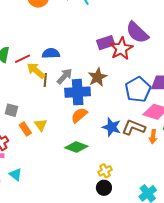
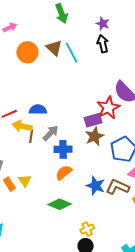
purple rectangle: (106, 43) -> (93, 120), moved
yellow arrow: (36, 71) -> (22, 126), turned -30
brown star: (98, 77) -> (94, 136), moved
blue cross: (78, 92) -> (63, 149), size x0.7

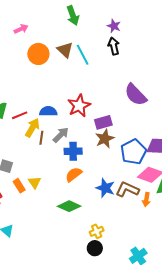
red star: (108, 108) -> (79, 106), moved
yellow arrow: (22, 126) -> (32, 128), turned 108

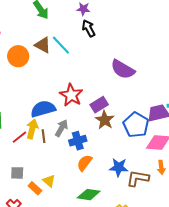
blue semicircle: (48, 111) -> (43, 109), size x1.4
red line: (20, 115) -> (19, 137), moved
brown L-shape: (127, 189) -> (138, 178), moved

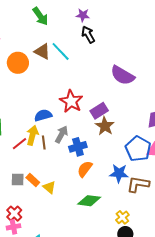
blue semicircle: (43, 109) -> (43, 115), size x0.7
blue pentagon: (136, 125) -> (138, 149), moved
orange rectangle: (35, 188) -> (33, 180), moved

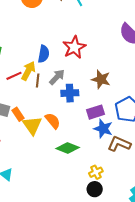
purple rectangle: (99, 111) -> (95, 112), moved
blue semicircle: (43, 115) -> (44, 54), turned 102
brown star: (105, 126) -> (101, 79), turned -30
orange semicircle: (85, 169) -> (53, 121), moved, turned 90
yellow triangle: (49, 187) -> (32, 125), size x1.5

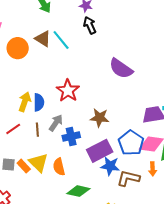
yellow arrow: (28, 71) -> (25, 102), moved
purple rectangle: (95, 112) -> (100, 151), size x1.4
orange semicircle: (53, 121) -> (59, 167), turned -144
yellow triangle: (32, 125) -> (38, 163), moved

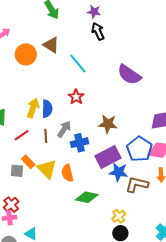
cyan line: (61, 40) -> (78, 63), moved
red star: (68, 91) -> (76, 97), size x0.7
orange rectangle: (24, 166) -> (28, 162), moved

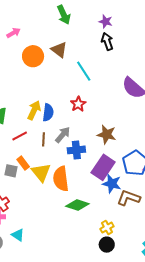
purple rectangle: (108, 157) -> (103, 167), turned -35
orange semicircle: (67, 173) -> (61, 179), size x1.4

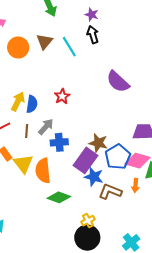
brown triangle: (59, 50) -> (44, 42), turned 30
cyan line: (84, 71) -> (69, 47), moved
brown star: (107, 135) -> (98, 143), moved
black circle: (107, 245) -> (87, 238), size x1.6

